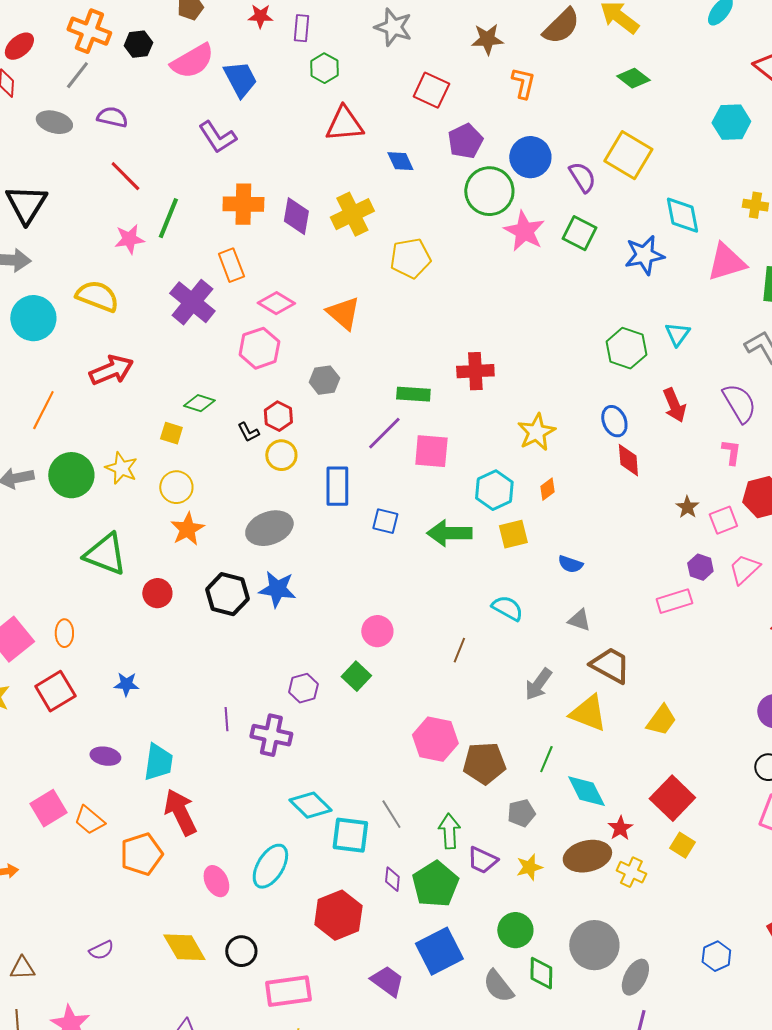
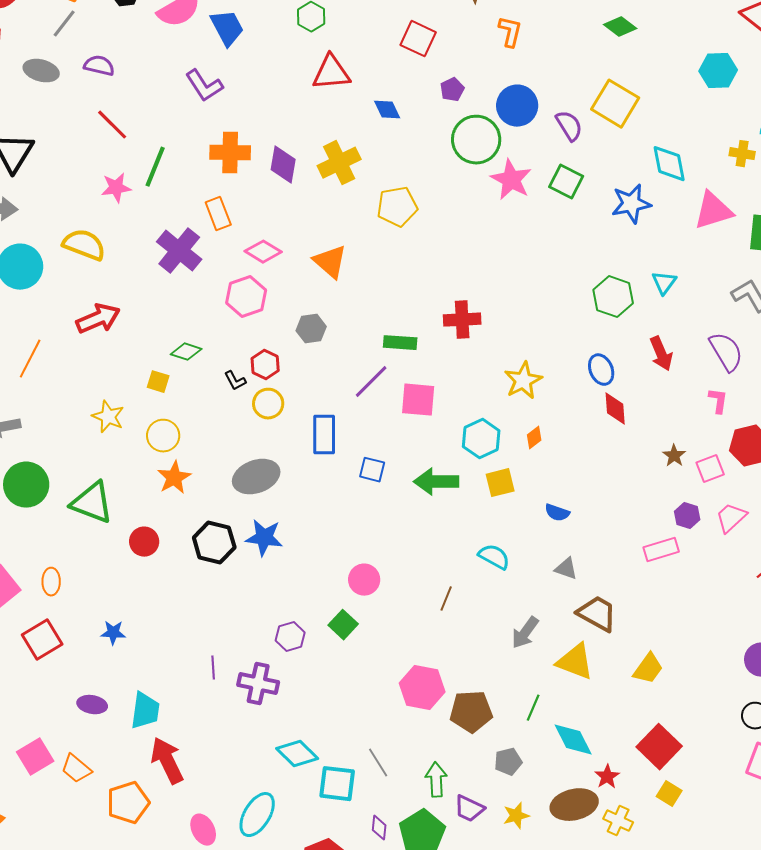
purple pentagon: (465, 141) -> (452, 90), size x0.7
green circle: (71, 475) -> (26, 485), moved

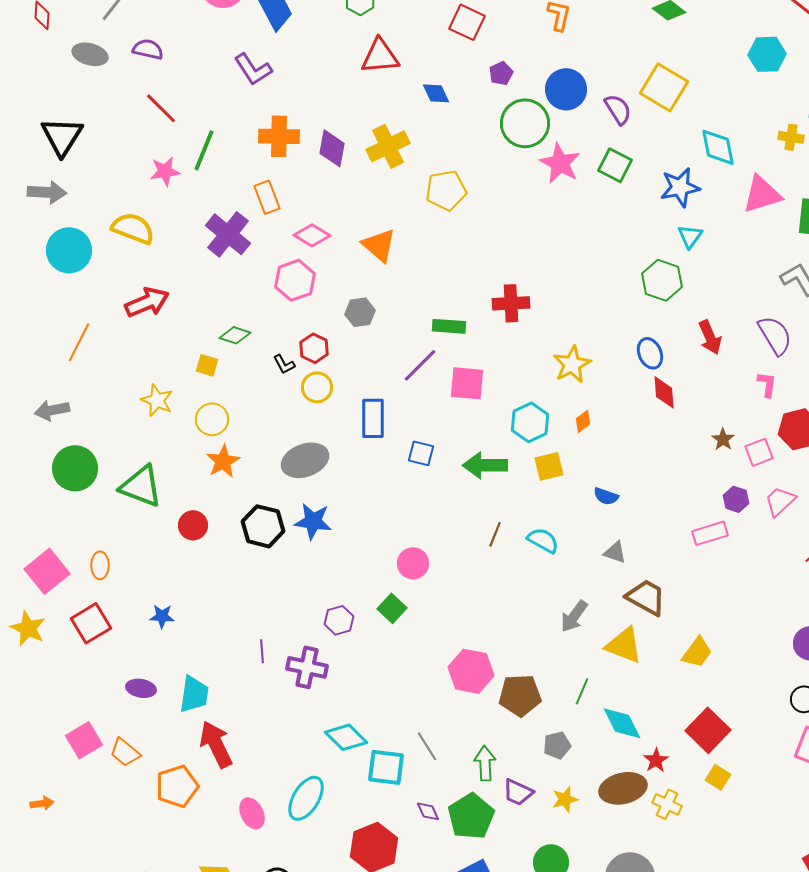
cyan triangle: (664, 283) -> (690, 236), moved
brown line: (446, 599) -> (495, 534), moved
purple diamond: (379, 828) -> (428, 811), turned -30

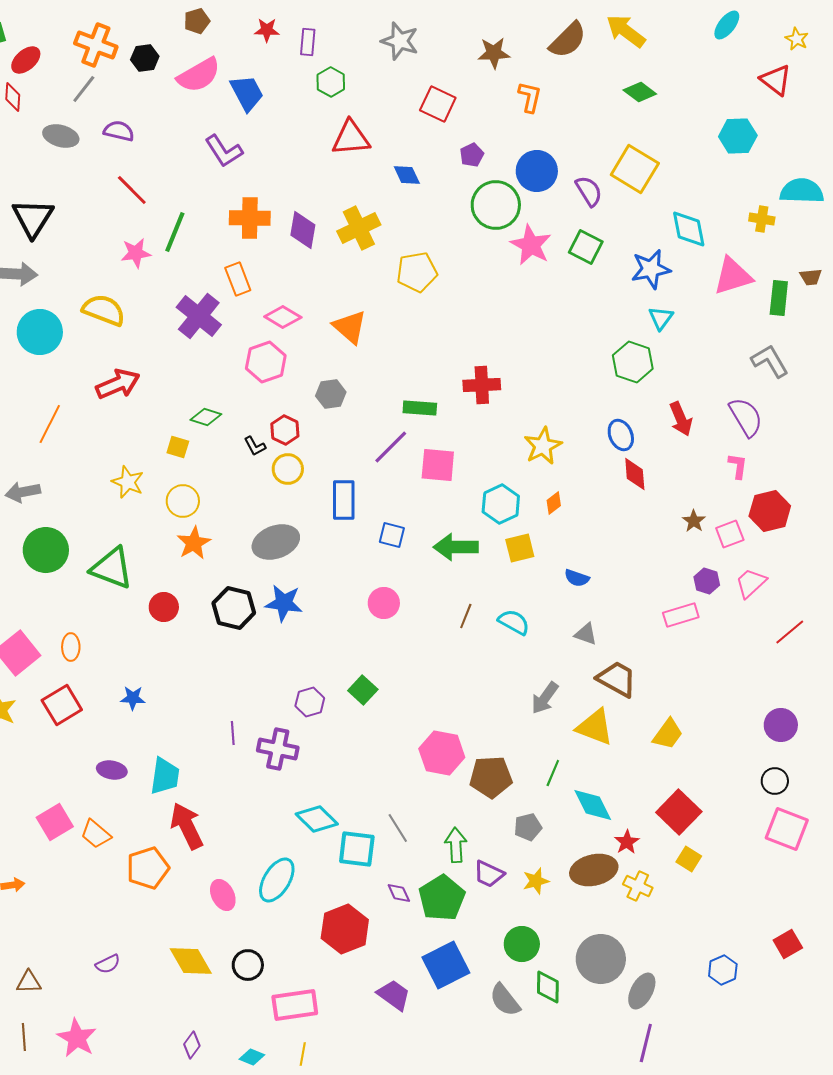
pink circle: (413, 563) -> (384, 603), moved

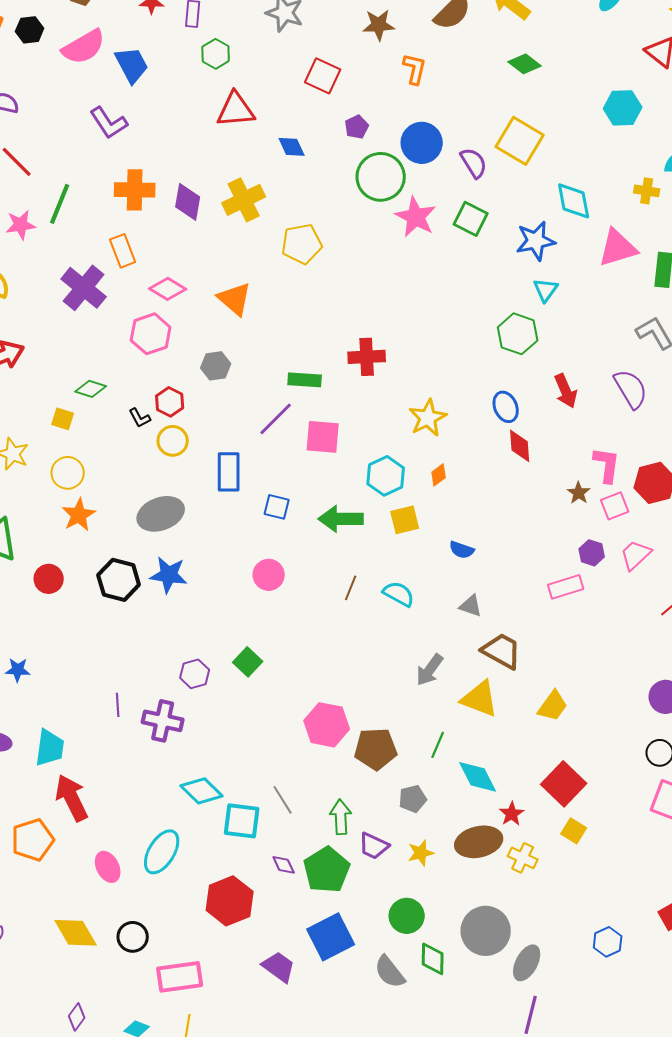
pink L-shape: (738, 466) -> (607, 465), moved, size x1.4

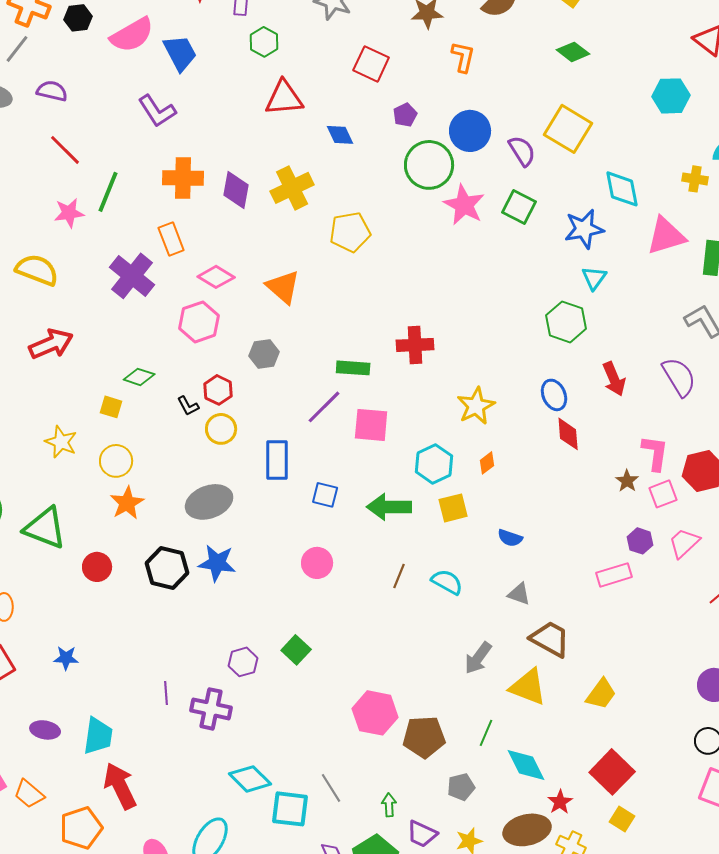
green arrow: (341, 817) -> (389, 805), size x0.7

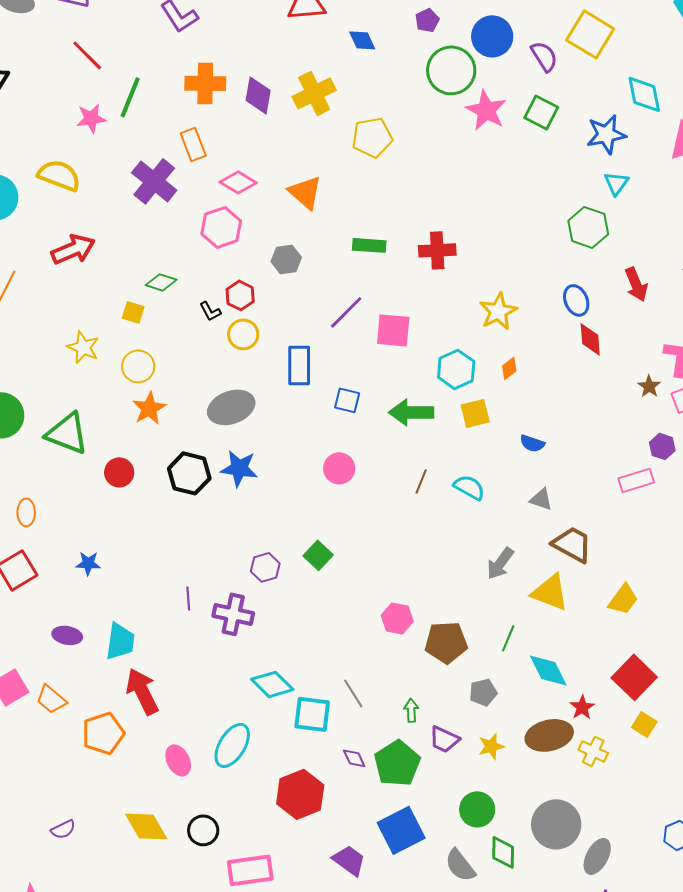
green rectangle: (353, 368) -> (369, 245), moved
pink hexagon: (375, 713) -> (397, 618), size x0.7

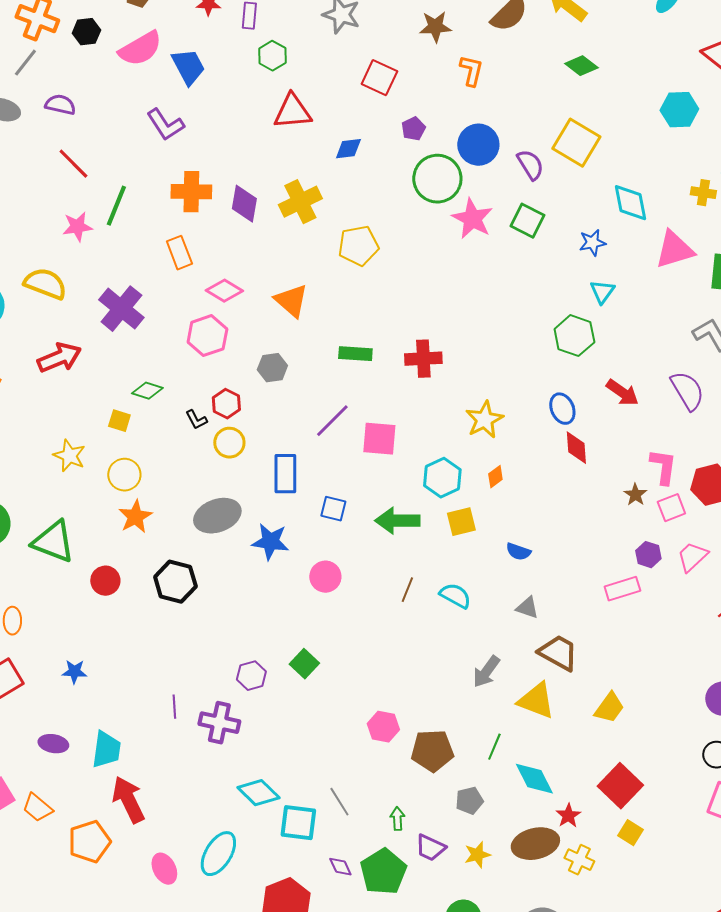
blue diamond: (362, 40) -> (348, 149), turned -72
blue star: (606, 134) -> (592, 243), size x0.7
purple cross: (154, 181) -> (121, 309), moved
red arrow: (636, 284) -> (622, 393), turned -32
blue star: (239, 468) -> (270, 542), moved

